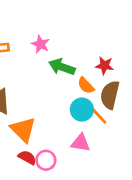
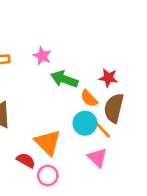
orange triangle: (23, 130) -> (48, 142), moved
pink triangle: (81, 143) -> (97, 158), moved, turned 35
red semicircle: (27, 158) -> (26, 160), moved

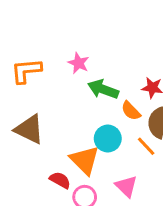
cyan circle: (85, 123) -> (108, 139), moved
pink triangle: (97, 158) -> (126, 186), moved

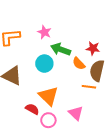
cyan circle: (108, 139) -> (44, 64), moved
orange line: (146, 146) -> (89, 87), turned -40

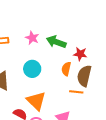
green arrow: (61, 49) -> (56, 42), moved
orange semicircle: (79, 64) -> (66, 69), turned 56

